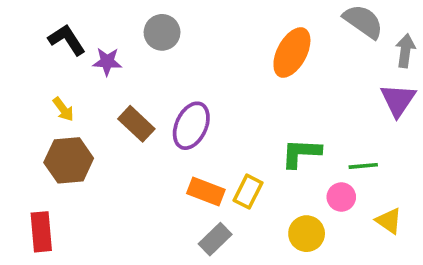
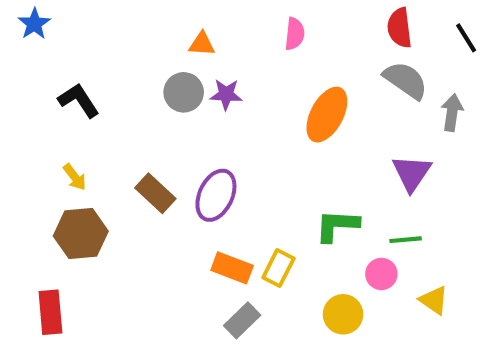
purple star: (107, 62) -> (226, 94), moved
purple triangle: (398, 100) -> (412, 173), moved

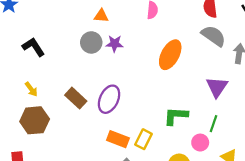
green line: (406, 240) -> (214, 124), turned -66

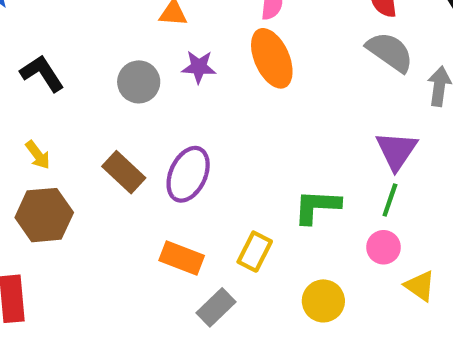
gray circle: (91, 42) -> (139, 82), moved
orange ellipse: (170, 55) -> (272, 58), moved, turned -52
green line: (214, 124) -> (390, 200), moved
orange rectangle: (118, 139) -> (182, 258), moved
pink circle: (200, 143) -> (383, 247), moved

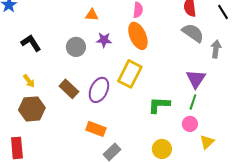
yellow rectangle: (255, 252) -> (130, 74), moved, size x1.5
yellow triangle: (420, 286) -> (207, 142), turned 42

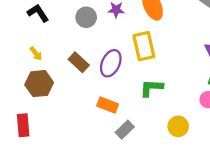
yellow rectangle: (130, 74) -> (144, 46), turned -40
green L-shape: (159, 105) -> (151, 88), moved

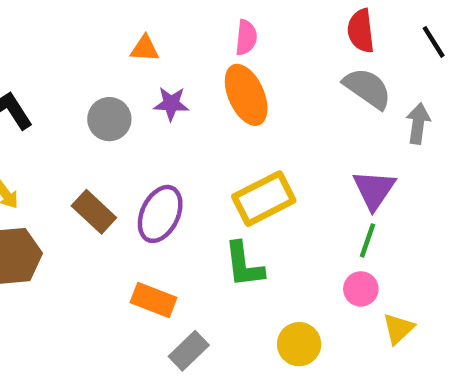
yellow rectangle: (144, 46) -> (264, 199), moved, turned 76
green L-shape: (151, 88) -> (244, 265), turned -100

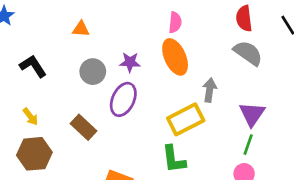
orange triangle: (145, 49) -> (81, 29), moved
gray arrow: (418, 124) -> (210, 90), moved
purple ellipse: (160, 214) -> (123, 99), moved

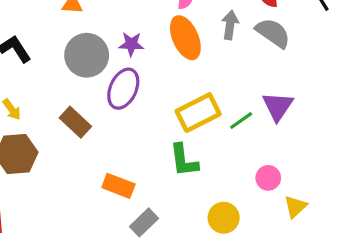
gray circle: (93, 72) -> (87, 55), size x1.4
gray arrow: (210, 90) -> (230, 25), moved
green line: (248, 145) -> (241, 121), moved, turned 36

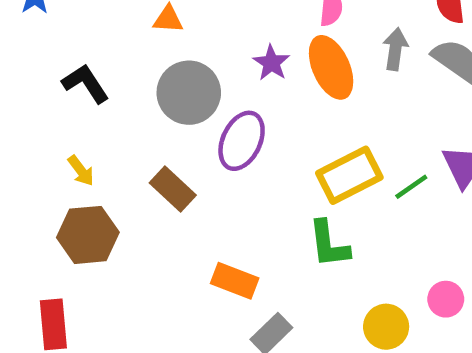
purple star: (131, 44) -> (271, 63), moved, turned 30
pink circle: (268, 178) -> (446, 299), moved

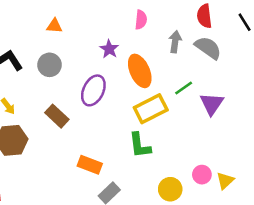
orange ellipse: (331, 67) -> (140, 71), moved
gray circle: (189, 93) -> (49, 65), moved, size x0.7
green line: (411, 187) -> (184, 88), moved

